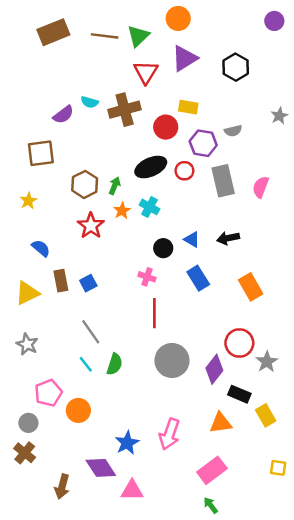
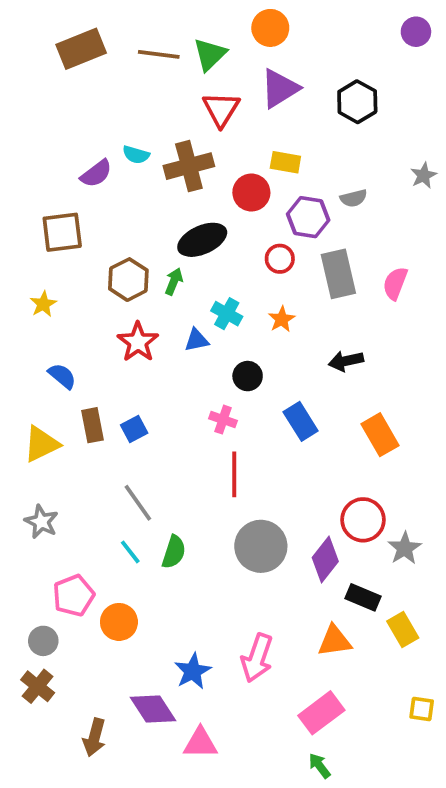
black ellipse: (151, 167) -> (202, 240), moved
orange star: (122, 211) -> (282, 319), moved
blue triangle: (192, 239) -> (197, 340), moved, turned -42

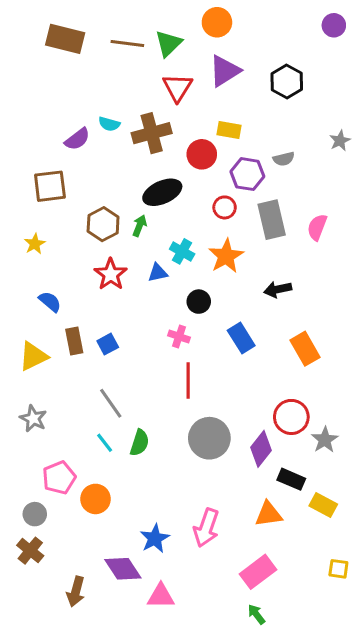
brown rectangle: (81, 49) -> (65, 39), turned 36
orange star: (282, 319) -> (226, 256), size x1.6
yellow rectangle: (403, 630) -> (323, 505), turned -32

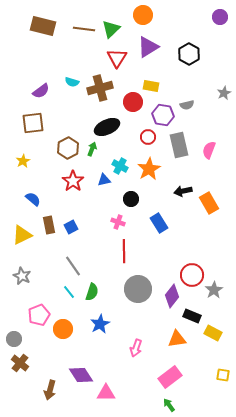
purple semicircle: (77, 139) -> (41, 91), moved
orange rectangle: (305, 349) -> (209, 203), moved
gray circle: (35, 514) -> (14, 339), moved
pink arrow: (206, 528) -> (136, 348), size x0.7
blue star: (155, 538) -> (100, 324), moved

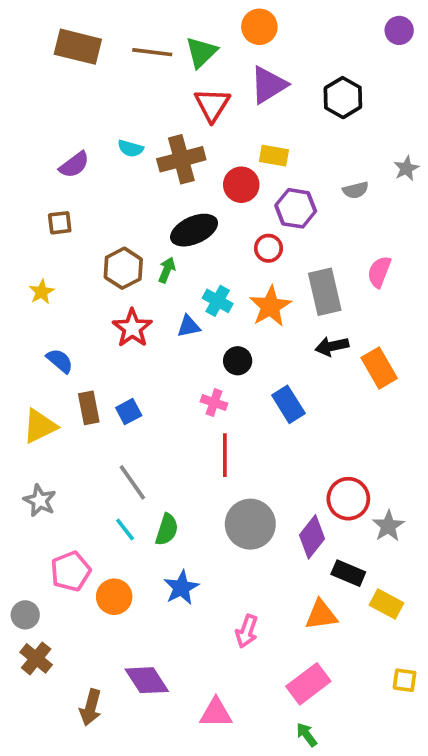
gray semicircle: (187, 105) -> (356, 190), moved
brown square: (33, 123) -> (60, 223), size x0.6
gray rectangle: (179, 145) -> (325, 292), moved
pink triangle: (106, 393) -> (216, 713), moved

